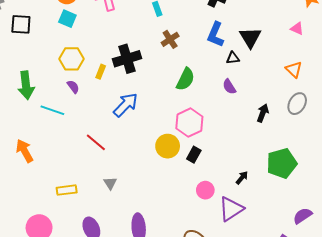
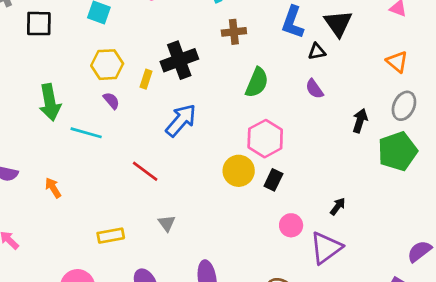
brown cross: (170, 39) -> (234, 32), turned 30
orange arrow: (25, 151) -> (53, 188), size x0.7
green pentagon: (282, 163) -> (398, 151), moved

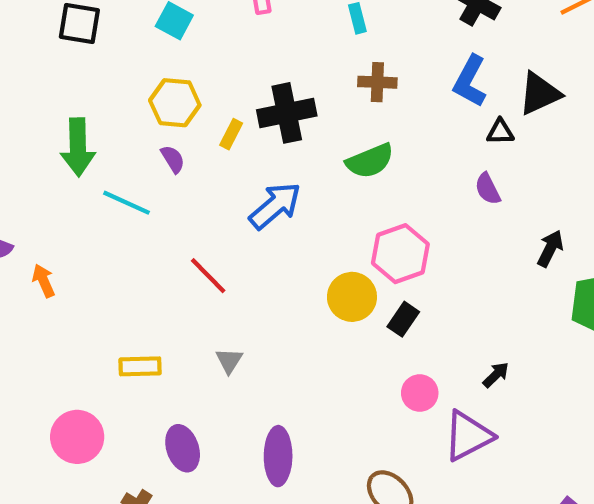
black triangle: (338, 23) -> (540, 94), turned 32
green semicircle: (257, 83) -> (370, 161), moved, turned 36
orange arrow: (53, 188) -> (44, 281), moved

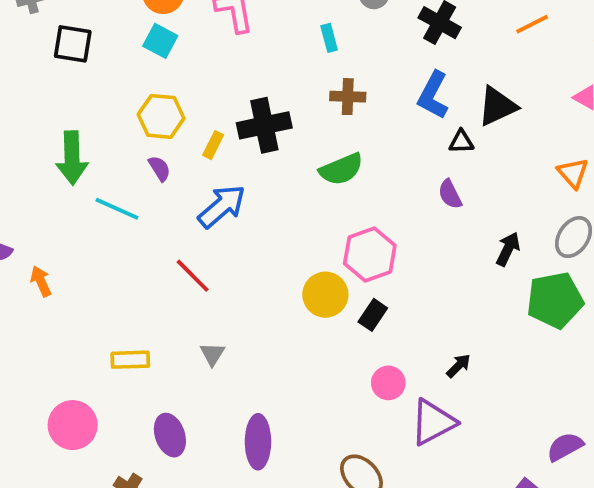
blue arrow: (275, 206) -> (222, 206), moved

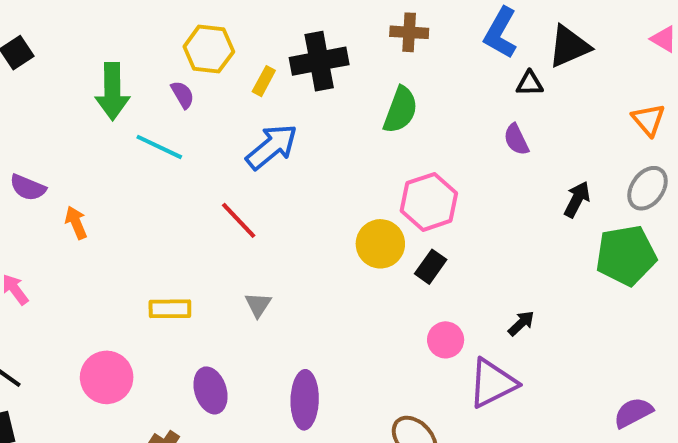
purple semicircle: (159, 168) -> (183, 95), moved
green semicircle: (341, 169) -> (400, 110), turned -48

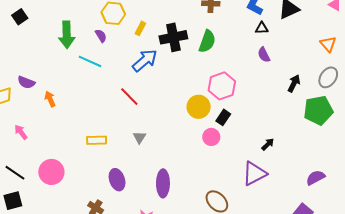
black cross: (319, 61) -> (173, 37), moved
black triangle: (530, 83) -> (262, 28), moved
pink circle: (446, 340) -> (211, 137), moved
pink circle: (107, 377) -> (51, 172), moved
purple semicircle: (633, 413) -> (315, 178), moved

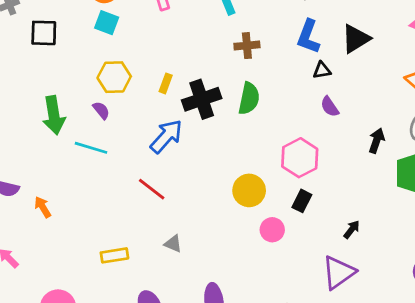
yellow rectangle: (140, 28) -> (166, 83), moved
pink hexagon: (222, 86) -> (300, 158), moved
black rectangle: (223, 117) -> (302, 201), moved
gray triangle: (139, 137) -> (173, 244), turned -32

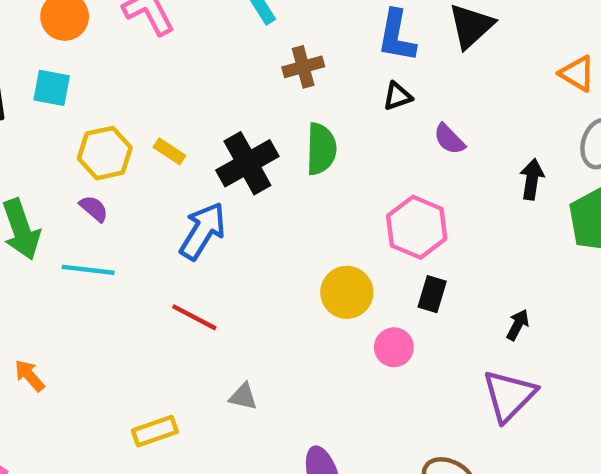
cyan square: (107, 23) -> (52, 88), moved
black triangle: (322, 70) -> (397, 96), moved
yellow rectangle: (166, 83) -> (169, 151), moved, turned -66

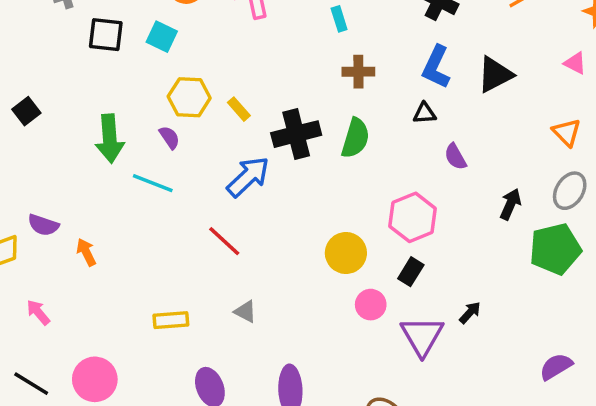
purple triangle: (509, 396) -> (422, 336), moved, turned -30

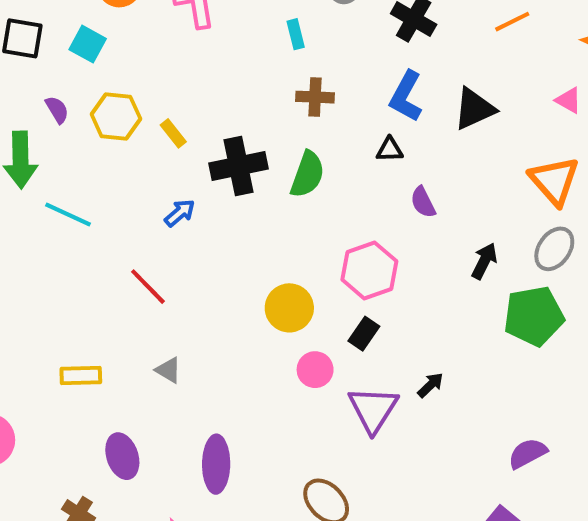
orange triangle: (567, 132) -> (554, 181), size x1.5
purple semicircle: (169, 137) -> (57, 110), moved
blue arrow: (248, 177) -> (180, 213), size x0.6

